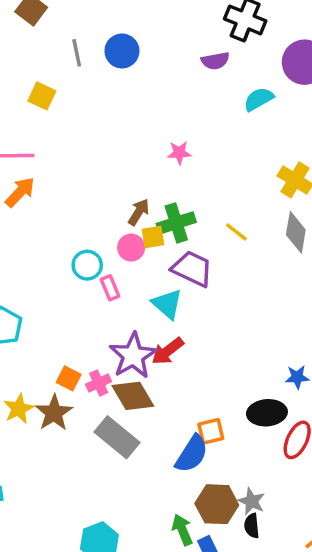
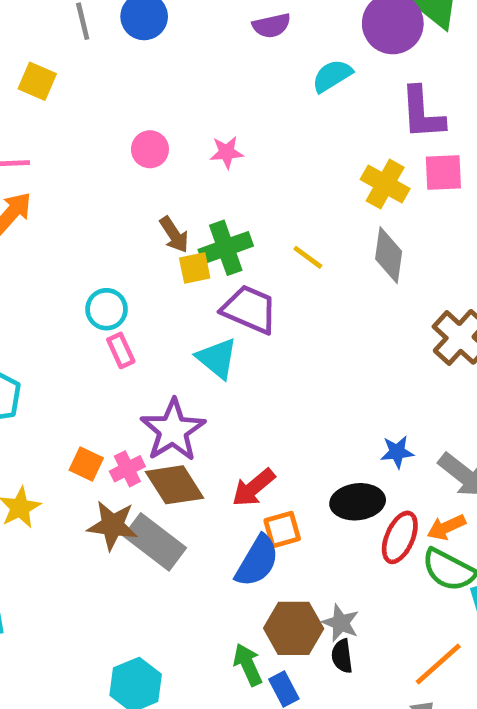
brown arrow: (139, 212) -> (174, 235), turned 116
pink circle: (131, 248) -> (150, 149), moved
pink rectangle: (110, 288) -> (121, 350), moved
red arrow: (168, 351) -> (253, 488), moved
brown star: (54, 413) -> (112, 525), moved, turned -30

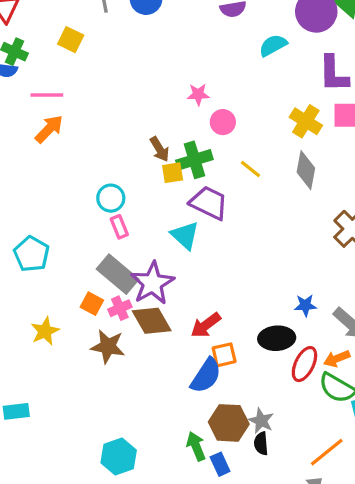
pink circle: (150, 149) -> (223, 122), moved
gray rectangle: (155, 542) -> (118, 274), moved

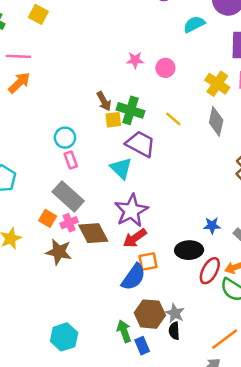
pink circle: (223, 122) -> (165, 68), moved
green cross: (194, 160) -> (130, 110), turned 32
purple star: (152, 283) -> (131, 211), moved

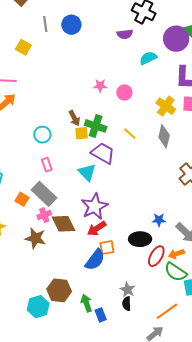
cyan circle: (65, 138) -> (42, 135), moved
orange square: (48, 218) -> (22, 199), moved
brown hexagon: (150, 314) -> (59, 290), moved

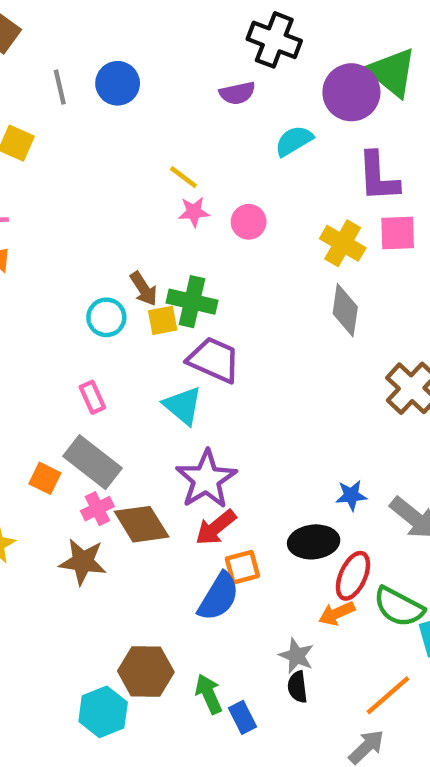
yellow line: (130, 134) -> (183, 177), moved
cyan circle: (42, 135) -> (106, 317), moved
orange arrow: (176, 254) -> (337, 613), moved

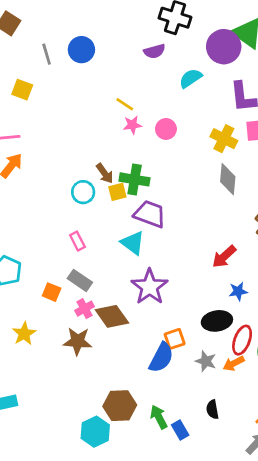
gray rectangle: (92, 462) -> (80, 280), size x0.7
red arrow: (216, 528) -> (224, 257), moved
gray star: (296, 656) -> (206, 361), moved

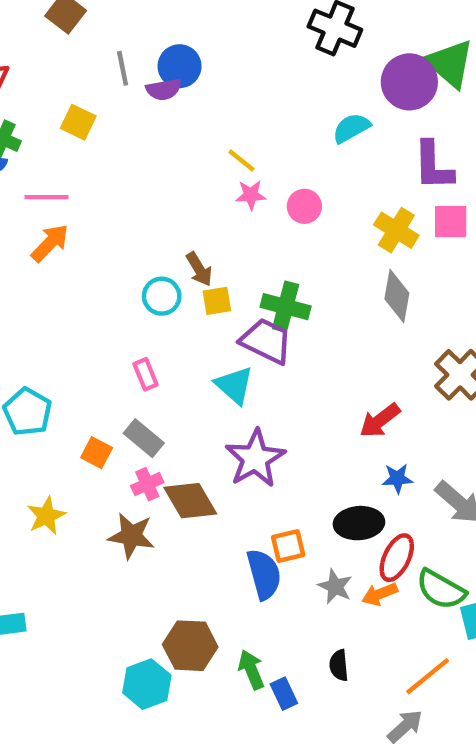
purple semicircle: (154, 51) -> (164, 89), moved
green cross: (135, 179) -> (286, 307), moved
blue semicircle: (161, 358) -> (264, 574), turned -48

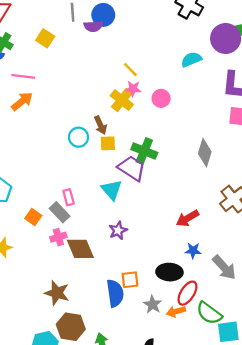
yellow cross: (396, 230) -> (122, 100), moved
pink rectangle: (146, 374) -> (69, 197), moved
purple star: (255, 458) -> (118, 230), size x0.6
brown star: (131, 536) -> (57, 293), moved

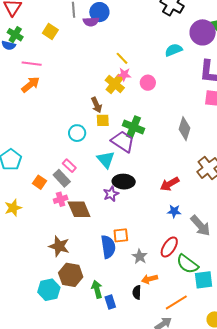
cyan circle: (79, 137) -> (77, 133), moved
pink rectangle: (69, 197) -> (69, 166), turned -32
black ellipse: (169, 272) -> (124, 182), moved
orange arrow: (176, 312) -> (150, 279), moved

